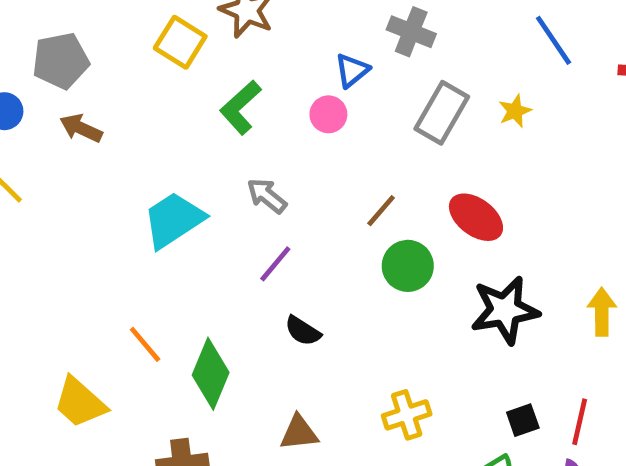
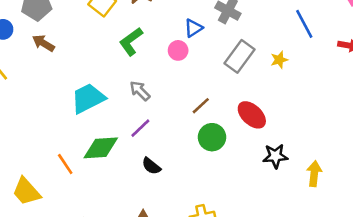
black star: (505, 310) -> (275, 156), moved, size x0.7
green diamond: (211, 374) -> (101, 148), moved, turned 57

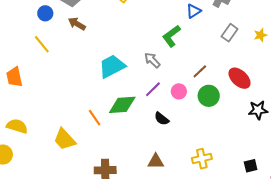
green L-shape: (131, 41) -> (171, 36), moved
pink circle: (178, 50) -> (179, 91), moved
gray rectangle: (240, 56) -> (230, 33), size x0.7

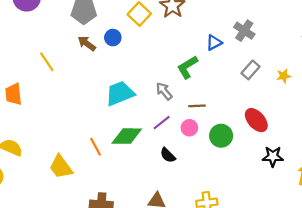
blue circle: (45, 13) -> (113, 38), moved
brown line: (200, 71) -> (197, 106), moved, turned 35

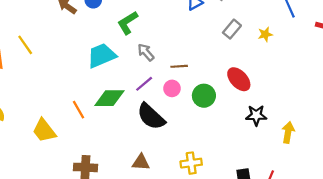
yellow line: (47, 62) -> (25, 45), moved
green L-shape: (187, 67) -> (128, 23), moved
black semicircle: (168, 155) -> (151, 116), size x1.8

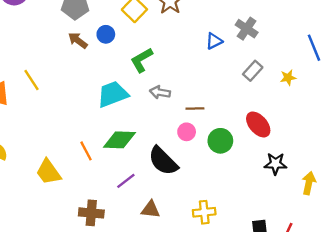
gray arrow: (146, 52) -> (160, 92), turned -42
purple line: (144, 84) -> (126, 181), moved

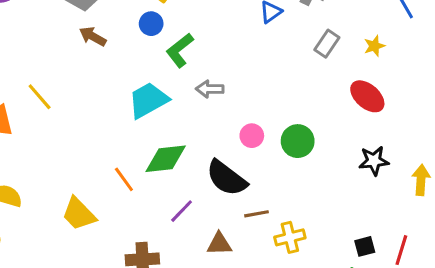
blue circle: (106, 34) -> (151, 24), moved
brown line: (195, 109) -> (257, 214), moved
red ellipse: (258, 125) -> (367, 96), moved

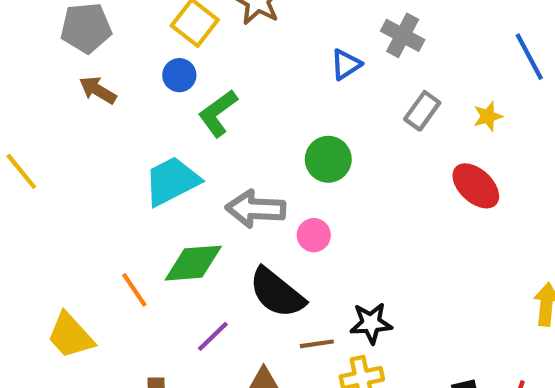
gray arrow: (210, 89) -> (256, 209), moved, size x1.5
green circle: (298, 141) -> (328, 159), moved
black star: (374, 161) -> (371, 323), moved

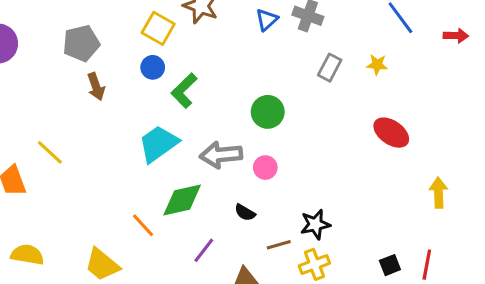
blue triangle: (346, 64) -> (267, 20), moved
brown arrow: (98, 90) -> (96, 87), turned -132
yellow star: (488, 116) -> (377, 65), turned 30
red ellipse: (476, 186) -> (391, 133), moved
black semicircle: (277, 293) -> (245, 213), size x0.5

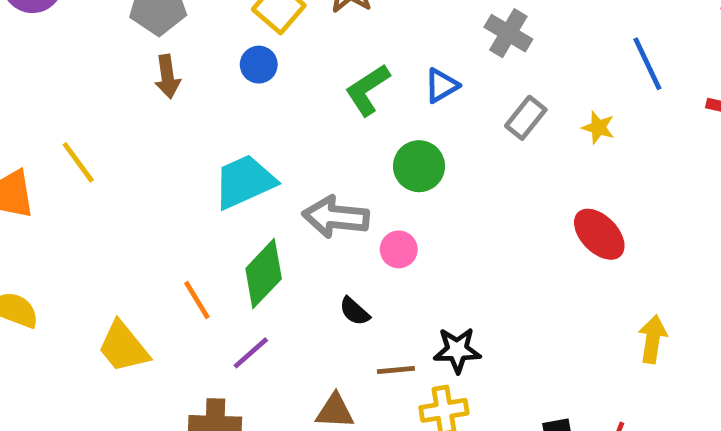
blue triangle: (267, 20) -> (441, 86), moved
green L-shape: (184, 91) -> (368, 90), moved
green diamond: (182, 200) -> (264, 274), turned -45
purple line: (204, 250) -> (251, 353), moved

